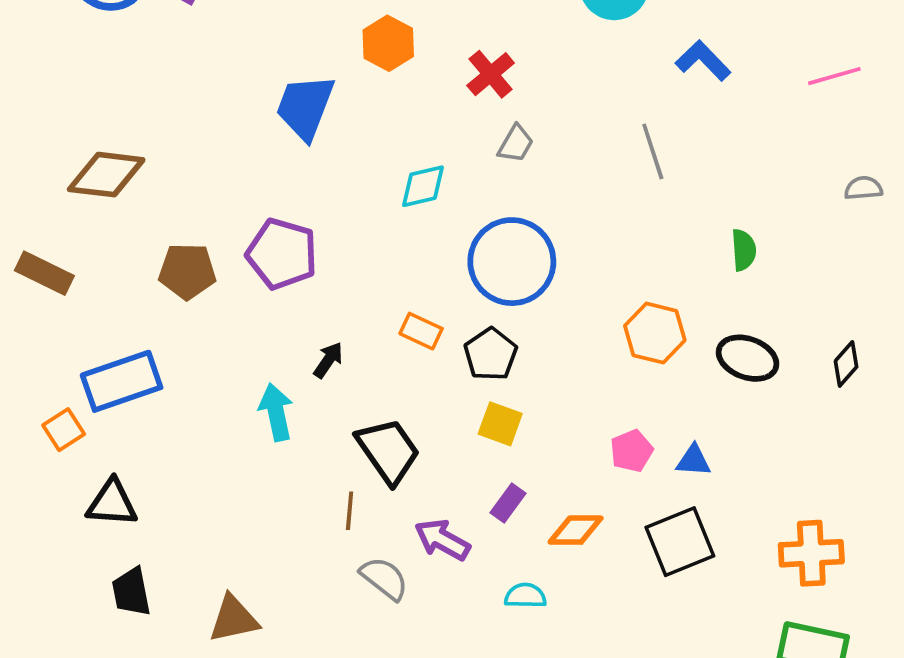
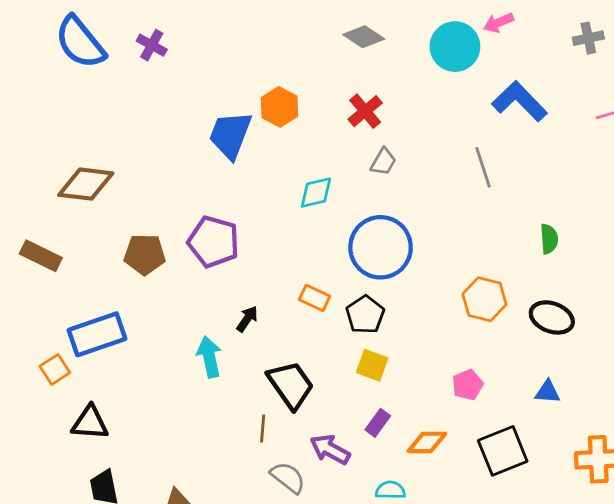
orange hexagon: (388, 43) -> (279, 107), moved
blue L-shape: (703, 61) -> (520, 101), size x1.4
blue triangle: (693, 461) -> (548, 392), moved

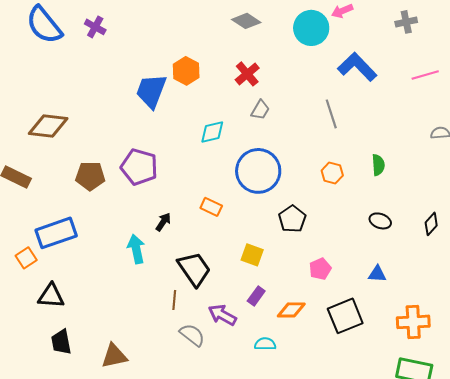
orange hexagon: (484, 299) -> (332, 173), moved, size x0.7
black pentagon: (365, 315) -> (292, 219), moved
black ellipse: (552, 317) -> (380, 221), size x0.7

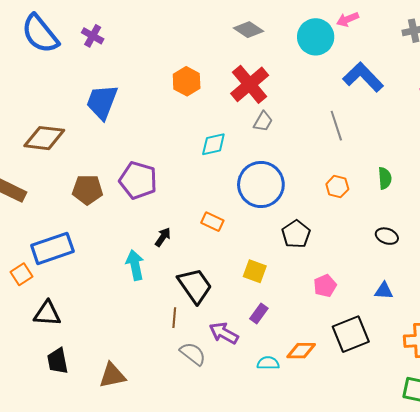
red cross: (247, 74) -> (250, 84), size x1.5
blue trapezoid: (151, 91) -> (102, 102), moved
orange diamond: (291, 310) -> (301, 351), moved

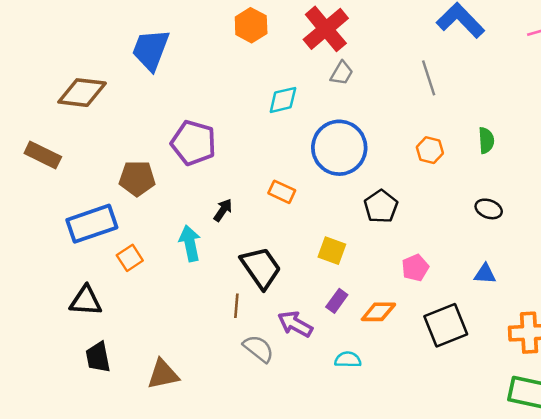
brown pentagon: (88, 190) -> (137, 178), moved
orange square: (21, 274) -> (130, 258), moved
orange diamond: (301, 351) -> (378, 312), moved

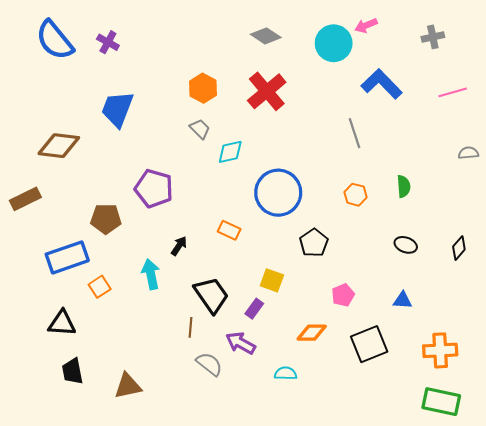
gray trapezoid: (342, 73) -> (200, 129), moved, turned -75
brown rectangle: (43, 155) -> (25, 199), turned -52
purple rectangle: (337, 301) -> (254, 309), moved

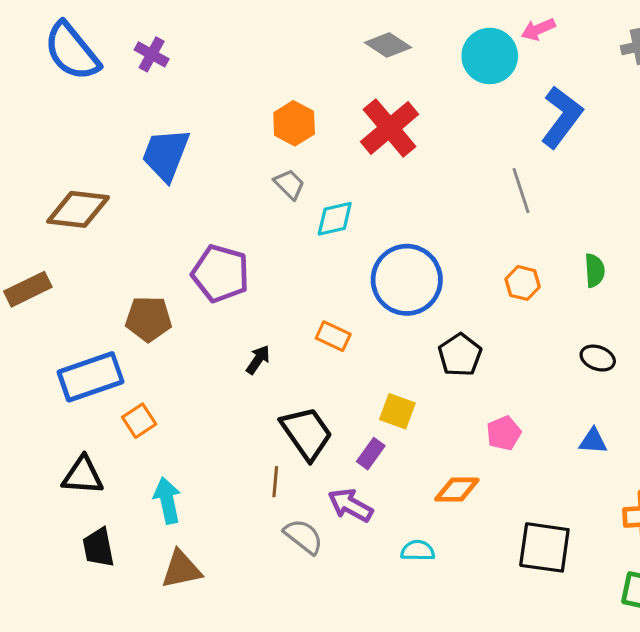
blue L-shape: (382, 84) -> (562, 117), turned 81
cyan arrow: (151, 274) -> (167, 500), moved
black square: (369, 344) -> (544, 547), moved, turned 30

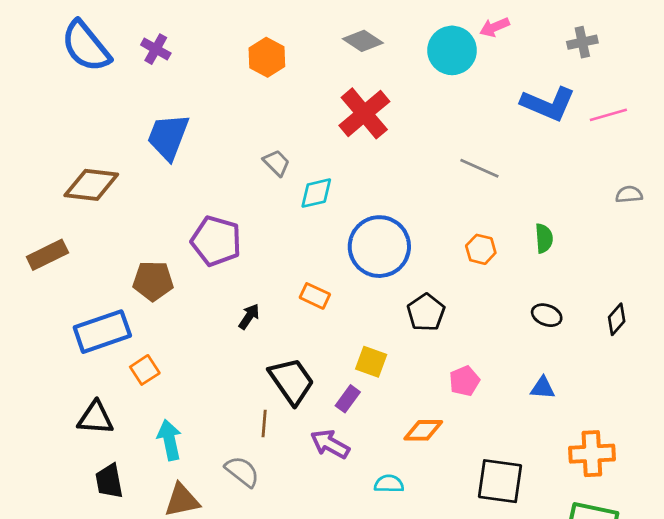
blue L-shape: (562, 117) -> (548, 104), moved, turned 76
orange hexagon: (294, 123) -> (267, 57), moved
gray line: (521, 191) -> (479, 168), turned -48
gray semicircle: (303, 536) -> (242, 471), moved

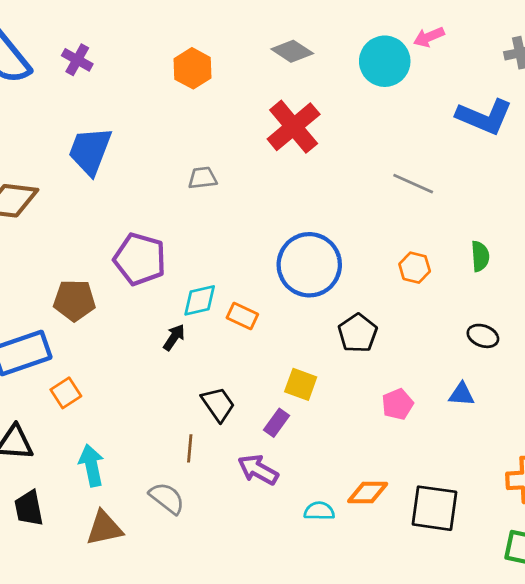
gray trapezoid: (276, 163) -> (203, 178), turned -52
cyan diamond: (316, 193) -> (200, 300), moved
black trapezoid: (292, 381) -> (218, 404), size x0.7
blue triangle: (543, 388) -> (462, 394), moved
orange diamond: (423, 430) -> (368, 493), moved

